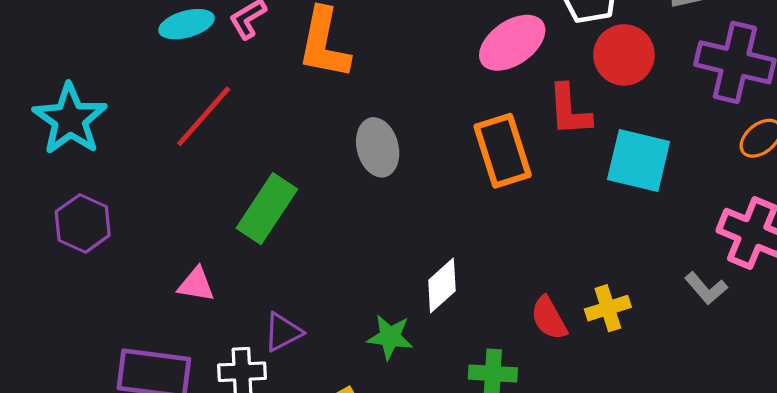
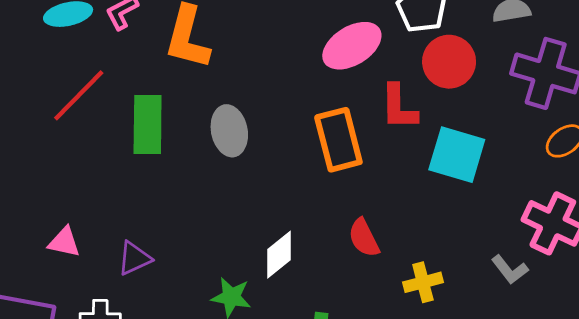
green rectangle: (267, 209) -> (148, 124), moved, turned -36
red semicircle: (549, 318) -> (364, 238), moved
purple triangle: (283, 332) -> (134, 258), moved

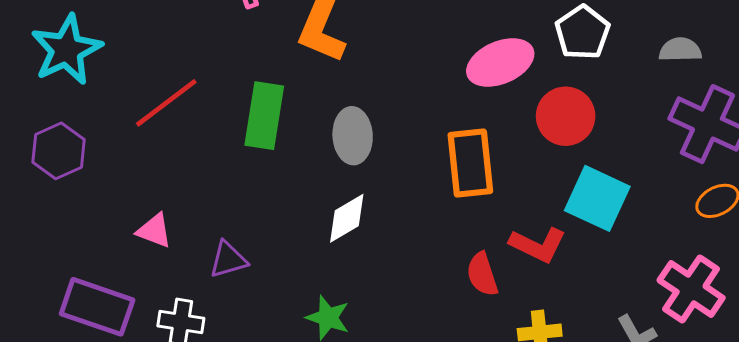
red circle: (449, 62) -> (566, 116), moved
red line: (79, 95) -> (166, 103), moved
red L-shape: (399, 107) -> (538, 245), moved, turned -72
white diamond: (279, 255) -> (347, 218), moved

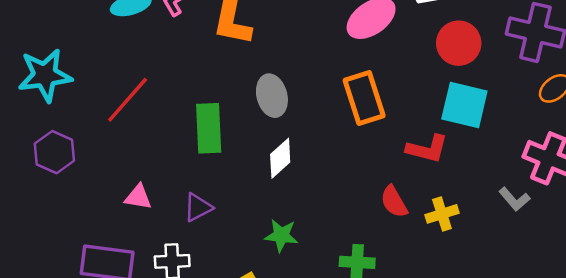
cyan star: (67, 50) -> (45, 75), turned 30
green rectangle: (264, 116) -> (209, 128), moved
red circle: (566, 116) -> (459, 43), moved
red semicircle: (482, 274) -> (394, 202), moved

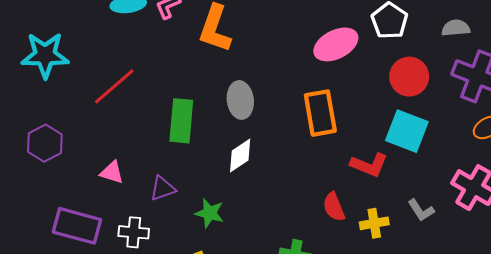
purple hexagon: (54, 152) -> (45, 143), moved
gray L-shape: (514, 199) -> (421, 210), moved
green star: (281, 235) -> (210, 213), moved

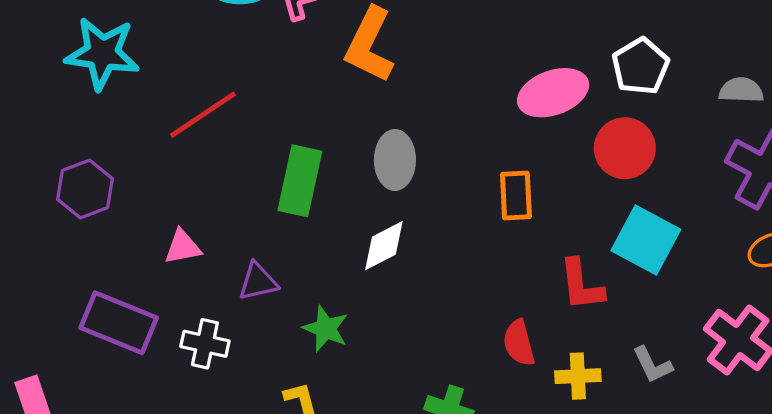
red circle: (409, 77) -> (625, 148), moved
orange rectangle: (320, 113) -> (516, 196), size x0.7
red L-shape: (369, 165) -> (581, 285), turned 54
pink triangle: (112, 172) -> (183, 247), turned -35

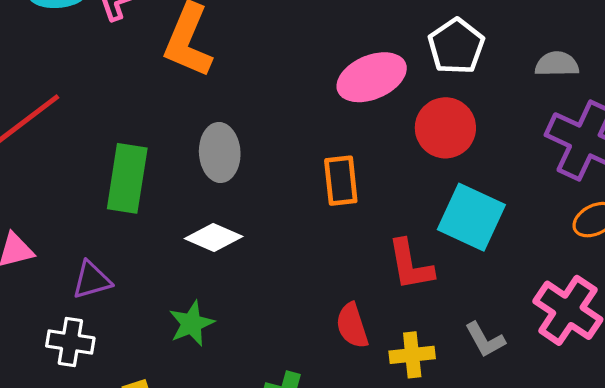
white diamond: (384, 246) -> (214, 237), turned 54
green star: (326, 329) -> (191, 324), moved, turned 30
white cross: (205, 344) -> (70, 342), moved

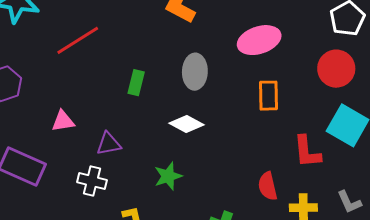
pink ellipse: (372, 77) -> (259, 40), moved
green rectangle: (127, 178) -> (136, 83), size x0.6

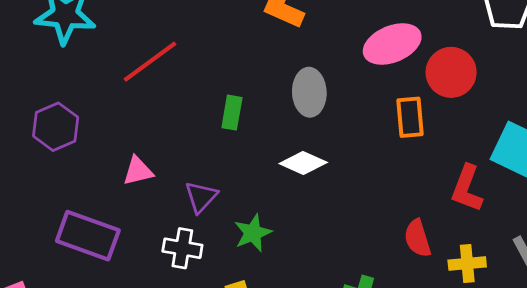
red circle: (336, 69) -> (451, 72), moved
purple triangle: (109, 144) -> (201, 197), turned -32
red L-shape: (307, 152) -> (467, 188), turned 30
green star: (168, 176) -> (253, 233), moved

